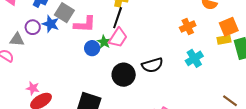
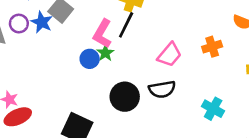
pink L-shape: (85, 24) -> (102, 34), moved, turned 110
pink trapezoid: (118, 38) -> (170, 55), moved
cyan cross: (194, 58) -> (213, 109), moved, turned -36

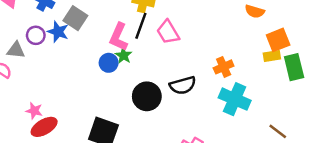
orange cross: (212, 47) -> (224, 67), moved
pink trapezoid: (170, 55) -> (168, 32), moved, turned 115
cyan cross: (213, 109) -> (235, 99), size x1.4

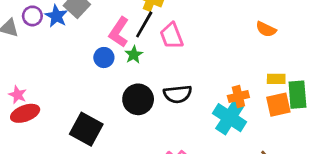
orange square: (278, 40) -> (278, 105), moved
green star: (123, 55) -> (134, 55), moved
orange cross: (224, 67) -> (238, 97), moved

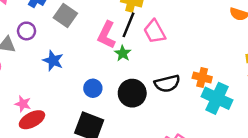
blue star: (56, 16) -> (53, 61), moved
blue circle: (104, 58) -> (93, 88), moved
orange cross: (238, 97) -> (202, 77), moved, turned 36

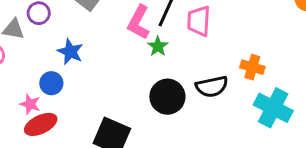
pink trapezoid: (155, 32) -> (199, 21), turned 30
orange cross: (202, 77) -> (252, 67), moved
blue circle: (93, 88) -> (51, 83), moved

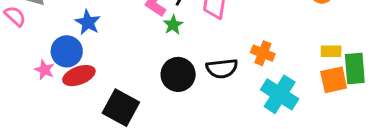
blue circle: (51, 83) -> (67, 51), size x1.4
red ellipse: (41, 124) -> (79, 76), moved

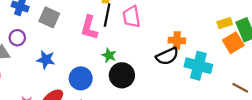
green star: (173, 25) -> (109, 55), moved
blue circle: (67, 51) -> (81, 78), moved
black semicircle: (222, 68) -> (167, 56), moved

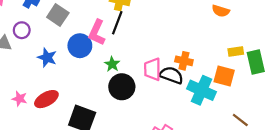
pink trapezoid: (131, 17) -> (152, 69), moved
orange square: (233, 43) -> (224, 76), moved, turned 36
black semicircle: (167, 56) -> (171, 75), turned -145
blue circle: (81, 78) -> (80, 46), moved

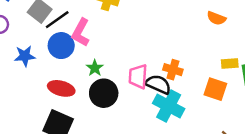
black line: (117, 23) -> (57, 20), moved, turned 30
blue star: (47, 58) -> (25, 56), turned -30
cyan cross: (201, 90) -> (169, 106), moved
red ellipse: (46, 99) -> (61, 88), moved, turned 40

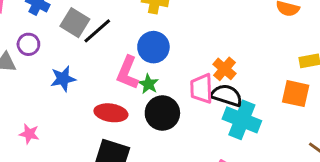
pink L-shape: (81, 33) -> (128, 73), moved
blue circle: (61, 46) -> (153, 47), moved
orange cross: (173, 70) -> (224, 69), moved, turned 30

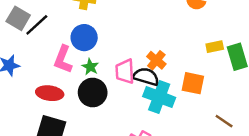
orange cross: (224, 69) -> (156, 60), moved
green star: (148, 84) -> (90, 67), moved
orange square: (296, 94) -> (193, 83), moved

